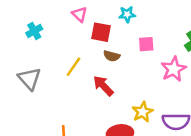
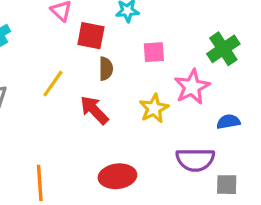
brown semicircle: (112, 56) -> (106, 69), turned -105
yellow star: (143, 112) -> (154, 108), moved

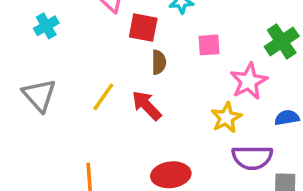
yellow line: (53, 84) -> (103, 97), moved
yellow star: (154, 108) -> (226, 118), moved

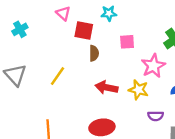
red arrow: (147, 106) -> (107, 87), moved, turned -35
yellow star: (226, 118) -> (138, 90), turned -30
purple semicircle: (252, 157) -> (156, 116), size x0.6

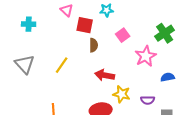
cyan cross: (20, 29) -> (29, 24), turned 32
pink square: (127, 42) -> (123, 35), turned -32
yellow star: (138, 90) -> (122, 94), moved

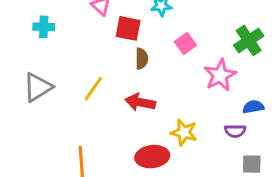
gray triangle: (25, 64) -> (38, 87), turned 40
red arrow: (105, 75) -> (140, 102), moved
purple semicircle: (148, 100) -> (235, 131), moved

